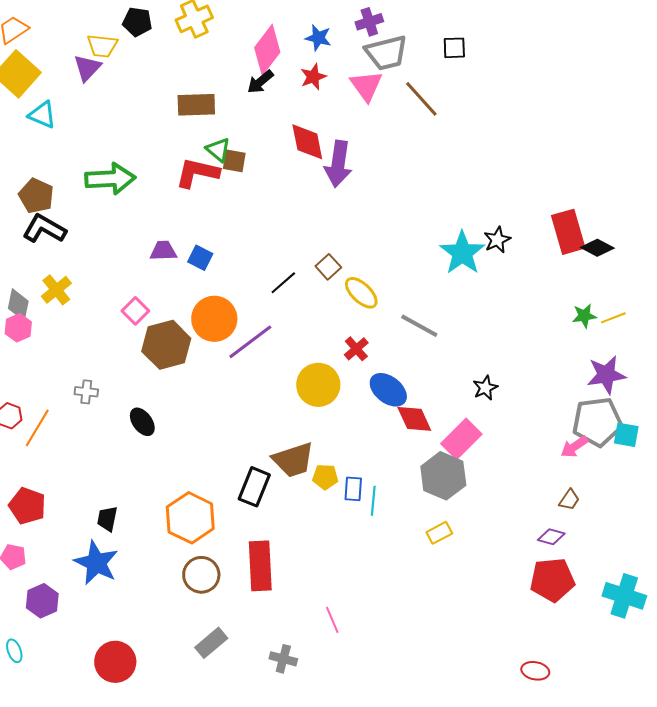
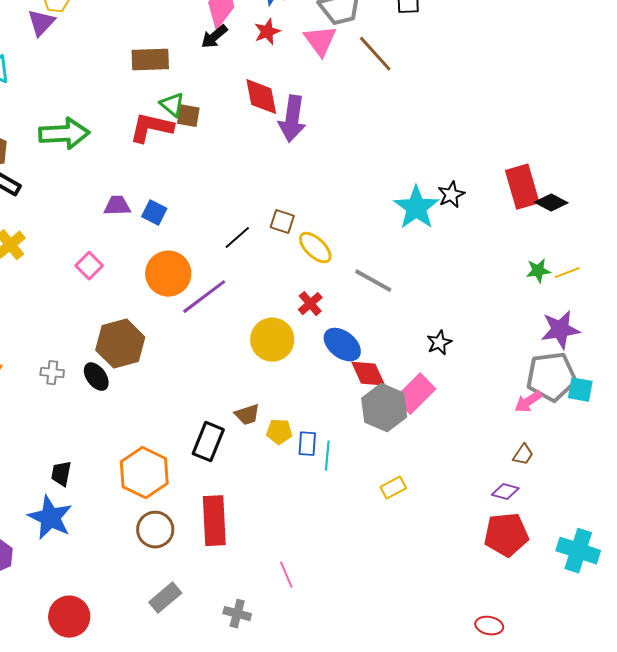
brown square: (328, 267) -> (282, 222), turned -30
brown hexagon: (166, 345) -> (120, 344), moved
gray cross: (86, 392) -> (52, 373), moved
brown trapezoid: (293, 460) -> (247, 415), size x0.6
gray hexagon: (443, 476) -> (384, 408), moved

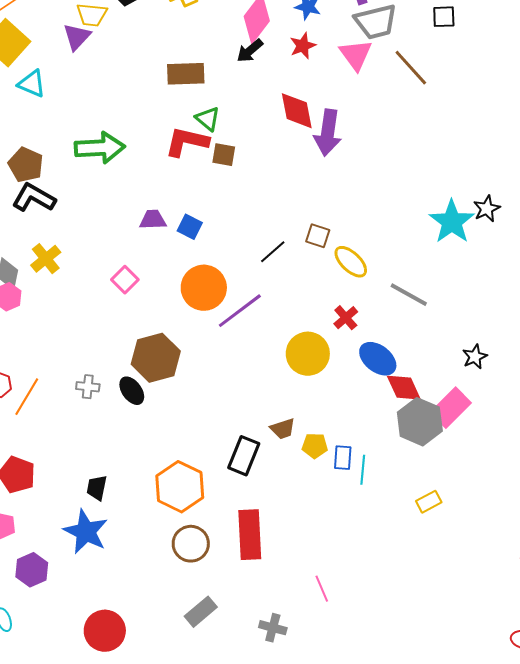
brown square: (188, 116) -> (224, 155), moved

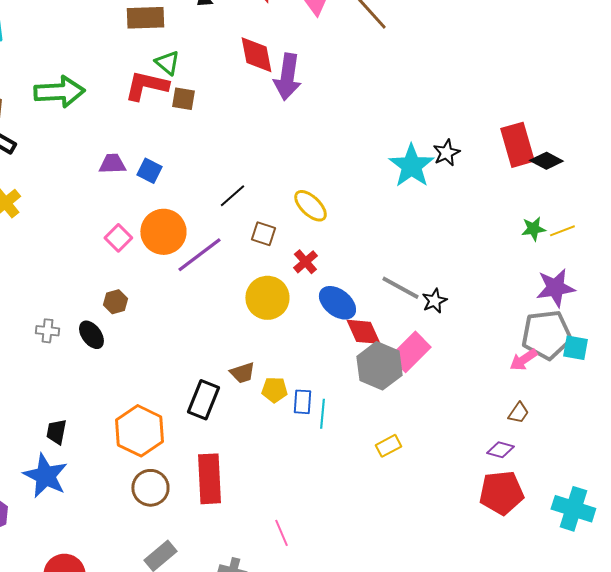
brown square: (318, 236) -> (263, 234), moved
pink square: (125, 280) -> (118, 238), moved
gray line: (409, 295) -> (400, 288), moved
brown hexagon: (156, 358) -> (115, 302), size x0.5

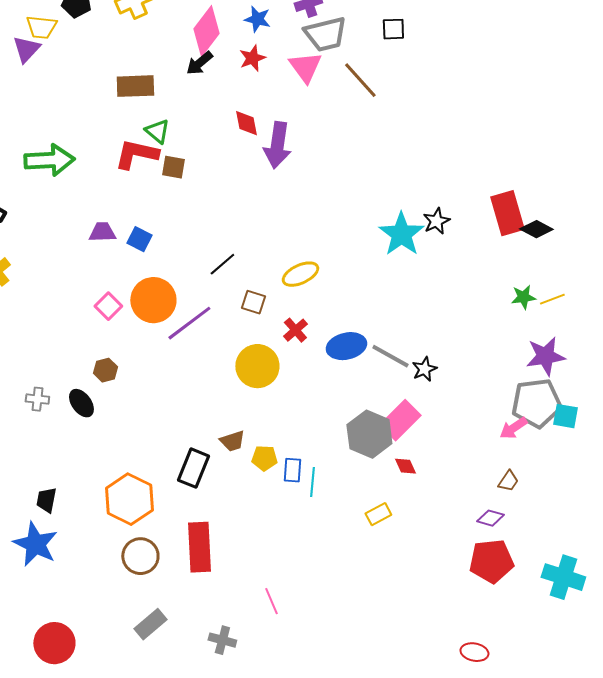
red diamond: (256, 55) -> (246, 123), size x0.7
yellow ellipse: (310, 206) -> (300, 274), turned -69
blue ellipse: (337, 303) -> (346, 346), moved, turned -51
red diamond: (363, 332) -> (405, 466), moved, size x0.6

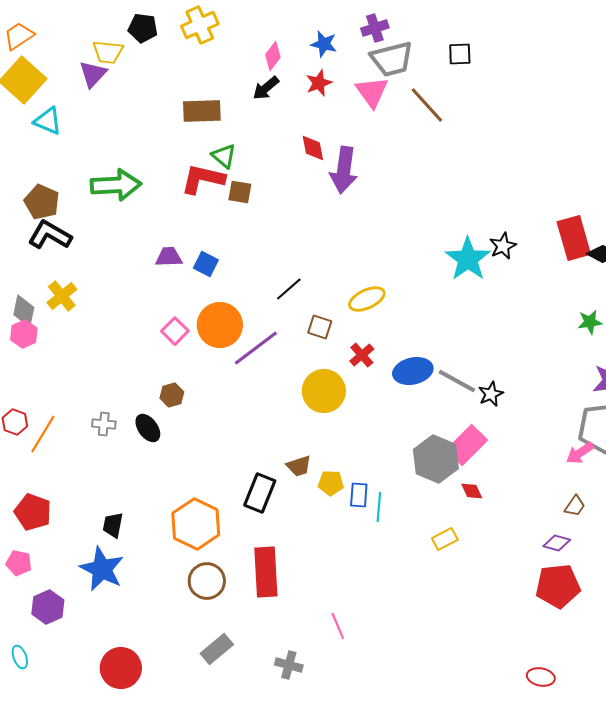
pink diamond: (206, 31) -> (273, 56), size x0.6

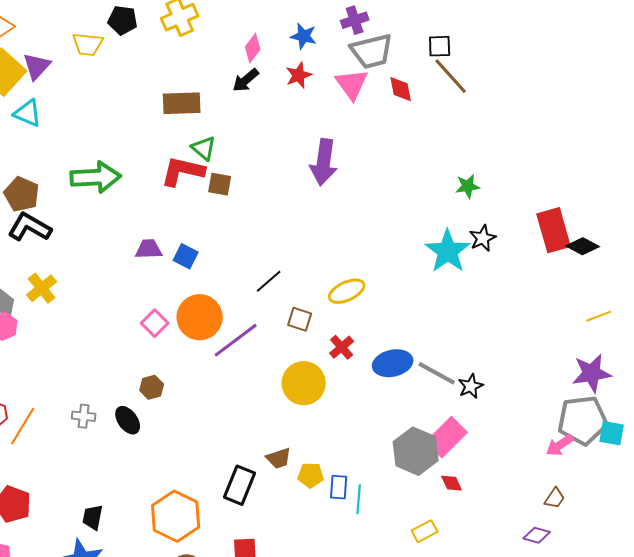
purple triangle: (93, 74) -> (37, 66), moved
brown line: (427, 105) -> (451, 76), moved
red diamond: (313, 148) -> (401, 89), moved
green star: (590, 322) -> (468, 186), moved

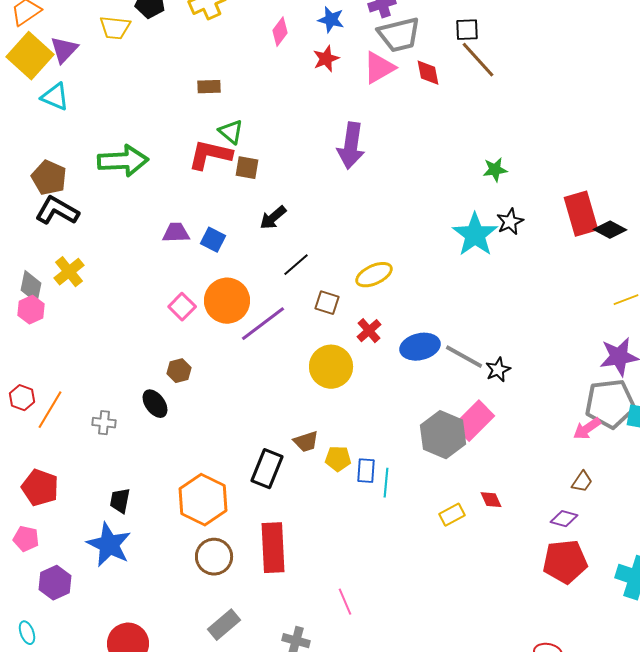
black arrow: (246, 80) -> (273, 218), moved
pink triangle: (352, 84) -> (379, 68), turned 36
brown rectangle: (182, 103) -> (209, 87), size x0.6
gray cross: (84, 416) -> (104, 423), moved
red diamond: (452, 483) -> (491, 500), moved

